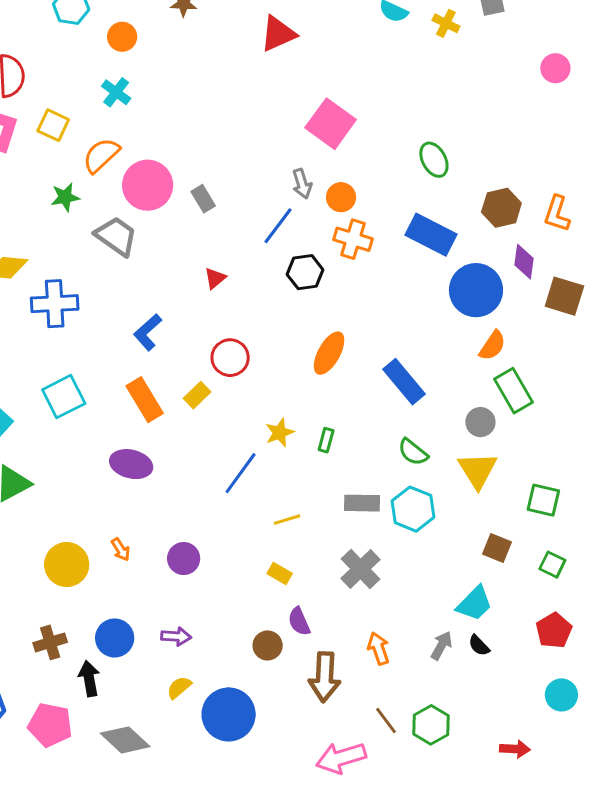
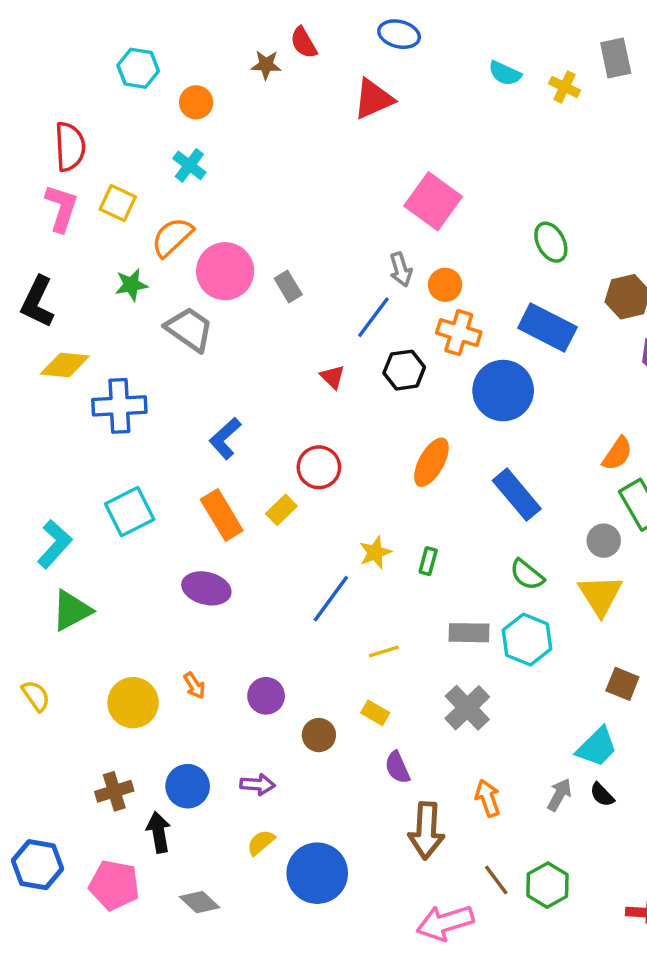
red triangle: (215, 278) -> (333, 377), moved, turned -35
blue circle: (476, 290) -> (503, 391), moved
brown circle: (268, 645) -> (319, 735), moved
gray diamond: (125, 740) -> (200, 902), size x0.7

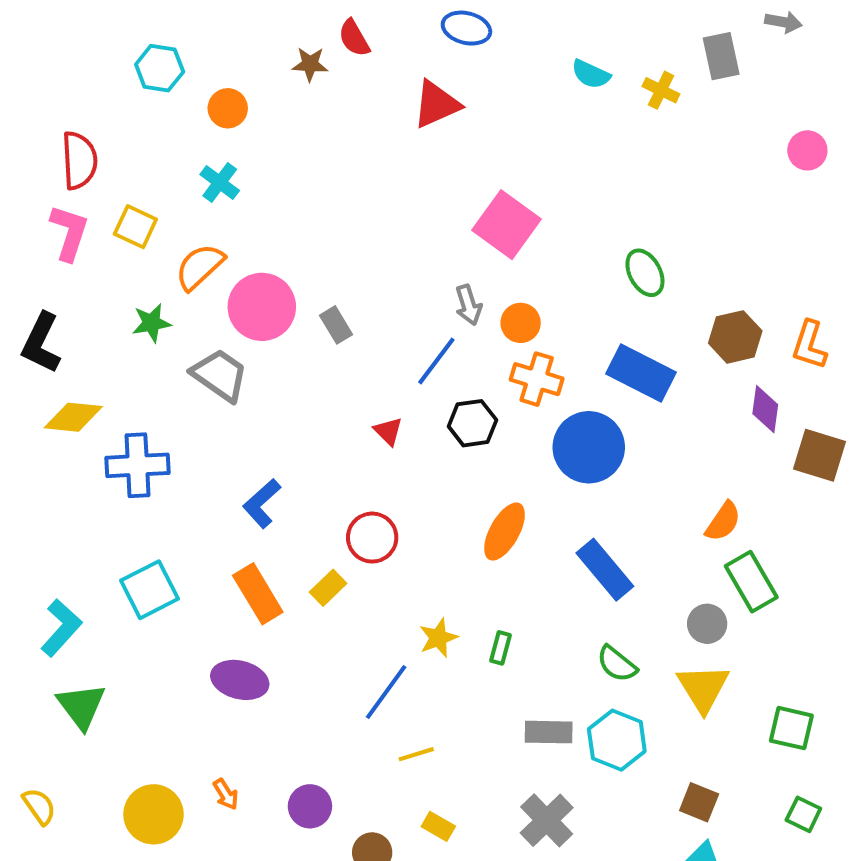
green triangle: (72, 611) -> (81, 706), turned -39
yellow line: (384, 651) -> (416, 754), moved
brown square: (622, 684) -> (699, 802), moved

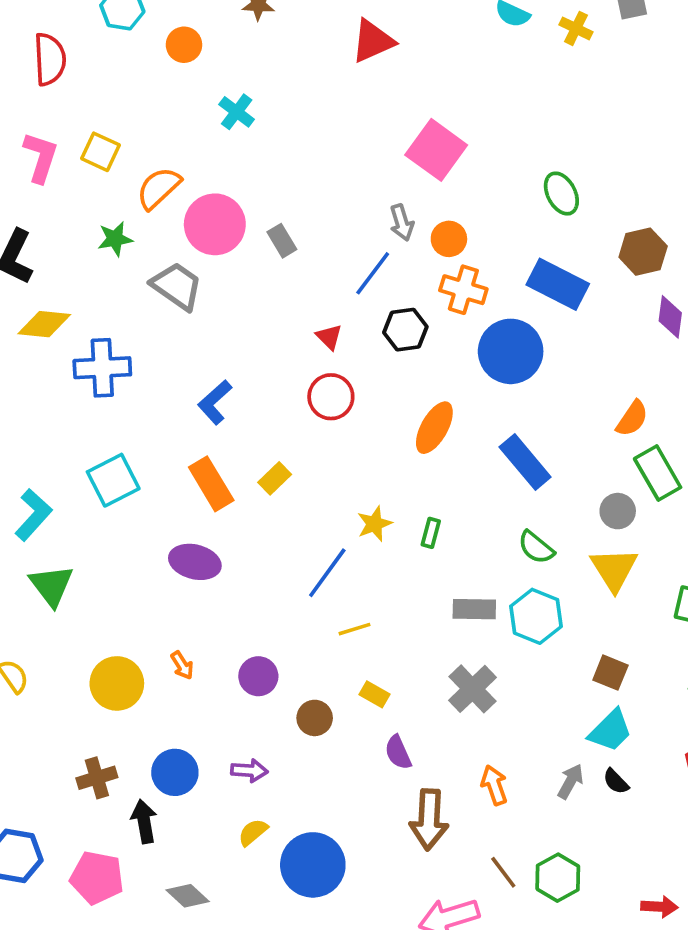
red semicircle: (79, 160) -> (50, 59), moved
cyan cross: (220, 183) -> (237, 112), moved
red circle: (372, 538) -> (331, 397), moved

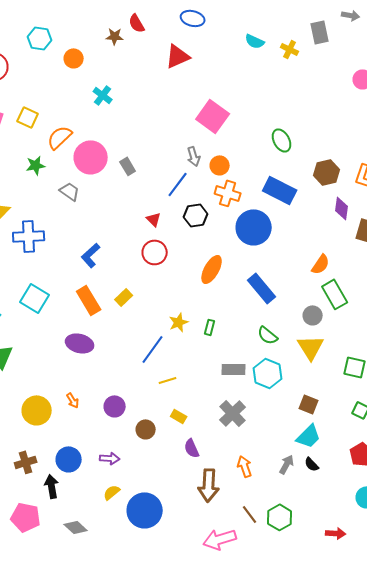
gray trapezoid: (177, 286) -> (70, 191), size x0.7
cyan square: (113, 480) -> (35, 298), turned -32

